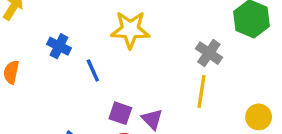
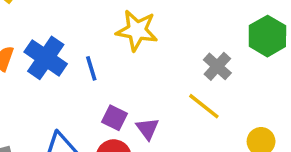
blue cross: (59, 46) -> (46, 58), moved, size x1.6
yellow line: (201, 91) -> (204, 106), turned -68

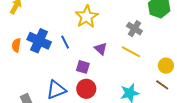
yellow star: (137, 30) -> (87, 17), turned -30
purple triangle: (147, 129) -> (101, 49), moved

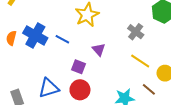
blue line: (65, 42) -> (62, 39), turned -40
yellow line: (131, 52) -> (140, 61), moved
brown line: (162, 85) -> (149, 89), moved

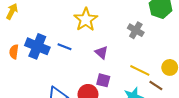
yellow line: (140, 61) -> (140, 70), moved
purple square: (78, 67) -> (103, 80), moved

